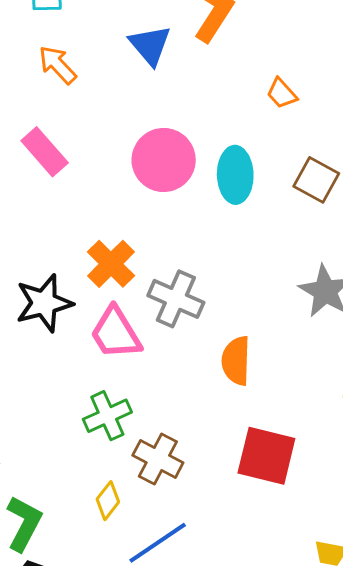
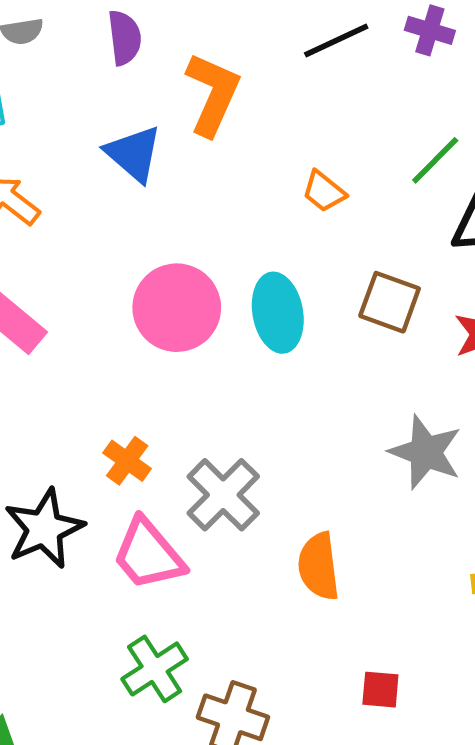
orange cross: (111, 264) -> (127, 461), size x0.7
gray cross: (176, 299) -> (223, 495), turned 30
red square: (266, 456) -> (380, 690), size x0.5

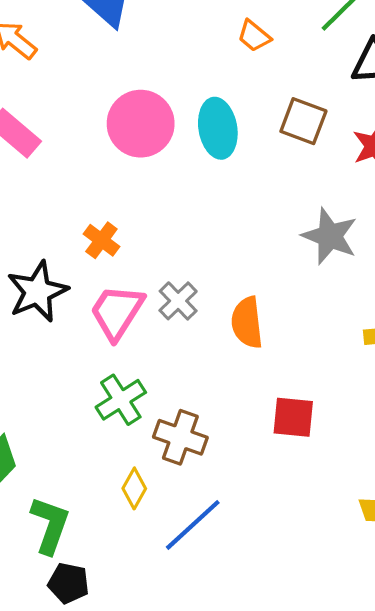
gray cross: (223, 495) -> (178, 301), moved, size x0.7
pink trapezoid: (148, 554) -> (117, 312), turned 72
red square: (380, 690) -> (293, 417), size x1.4

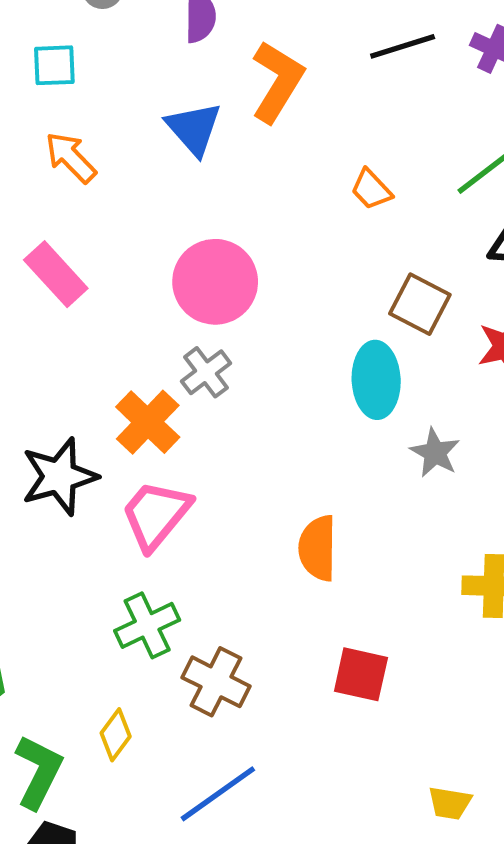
cyan ellipse: (218, 128) -> (376, 380), moved
gray star: (330, 236) -> (435, 453), size x0.7
orange cross: (101, 240) -> (148, 422), size x1.4
gray cross: (178, 301) -> (206, 372), moved
yellow diamond: (134, 488) -> (116, 735), moved

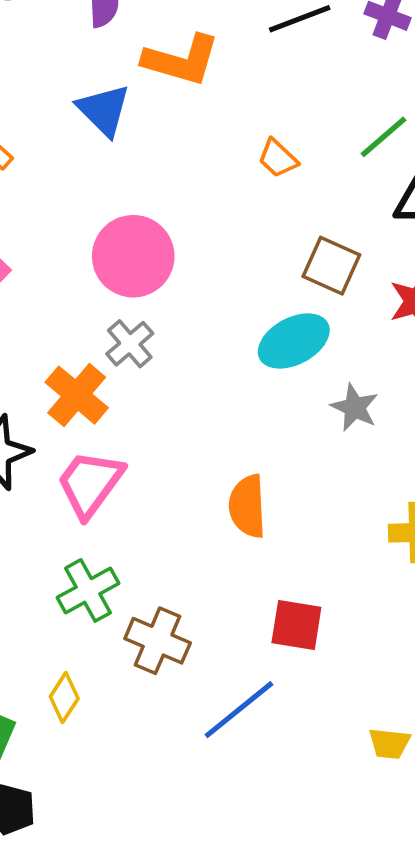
orange L-shape: (277, 82) -> (181, 60), turned 78
cyan ellipse: (376, 380) -> (294, 341), turned 68
blue line: (218, 794) -> (239, 710), moved

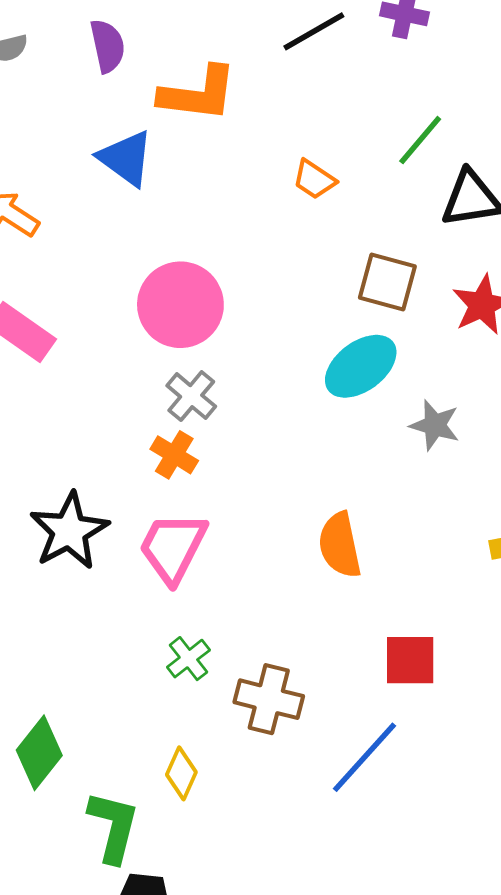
orange cross: (77, 395) -> (174, 455), moved, size x0.7
green cross: (88, 590) -> (188, 659), size x0.7

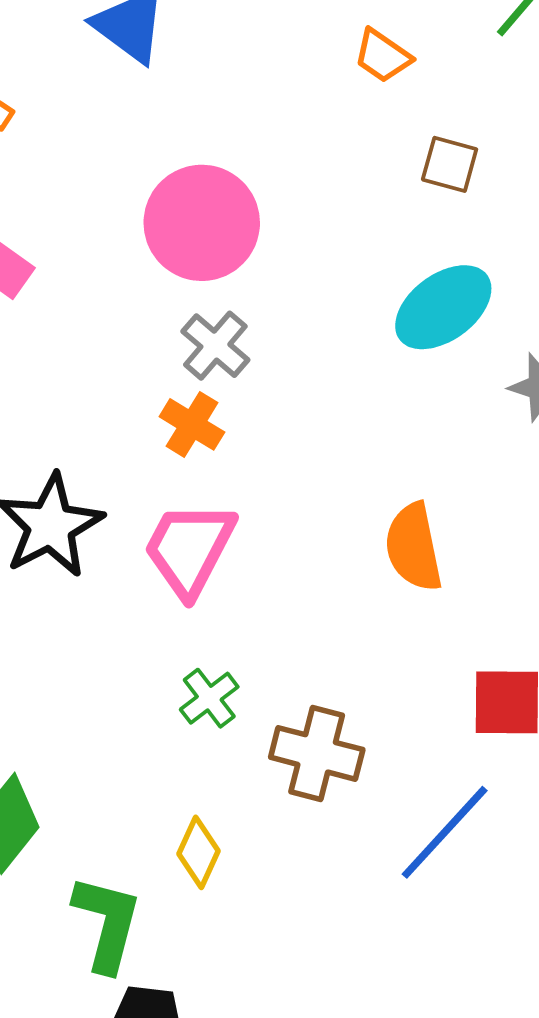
brown square: (387, 282) -> (450, 164), moved, size x0.7

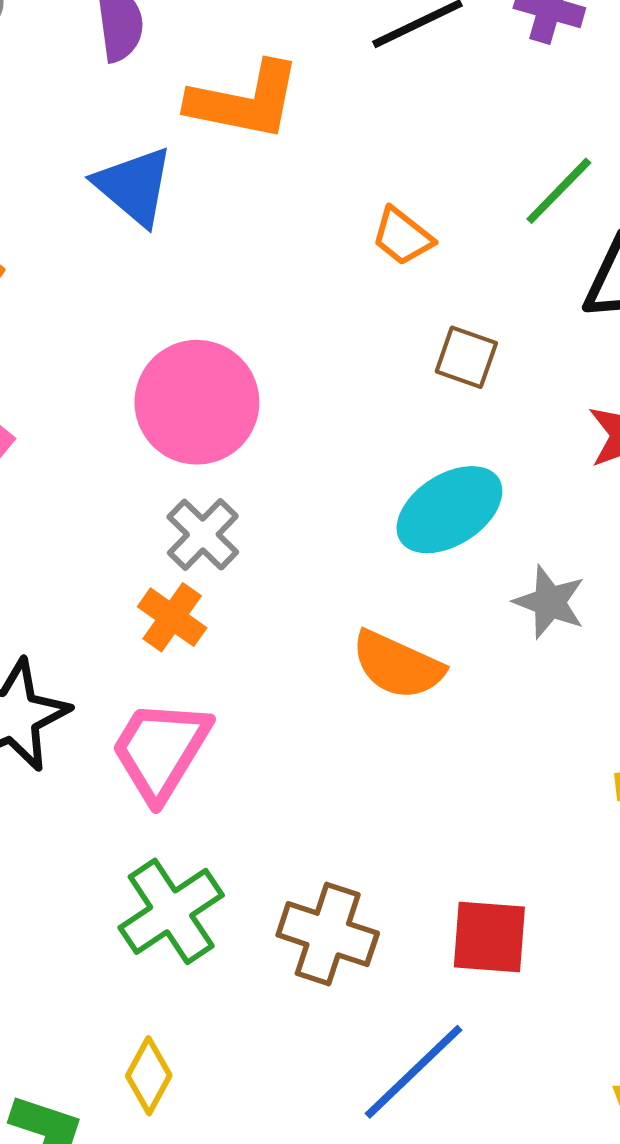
orange semicircle: (414, 547) -> (398, 665), moved, turned -58
green cross: (209, 698) -> (171, 911), size x1.6
brown cross: (317, 753) -> (328, 934), moved

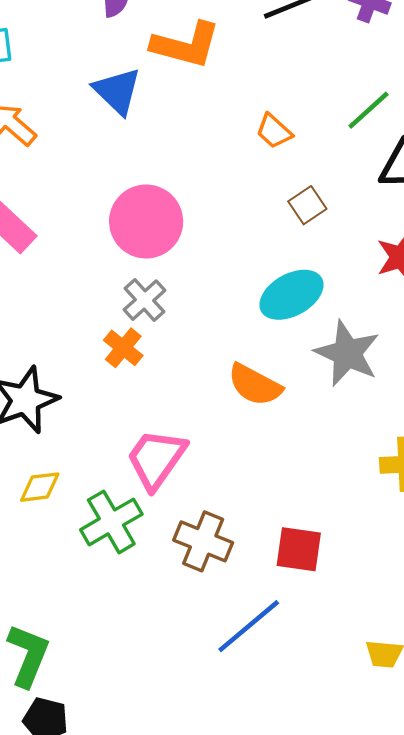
brown square: (466, 357) -> (307, 205), turned 33
gray star: (550, 602) -> (347, 353), size x1.5
pink trapezoid: (161, 750) -> (156, 459), moved
yellow diamond: (149, 1076) -> (40, 487), moved, turned 51

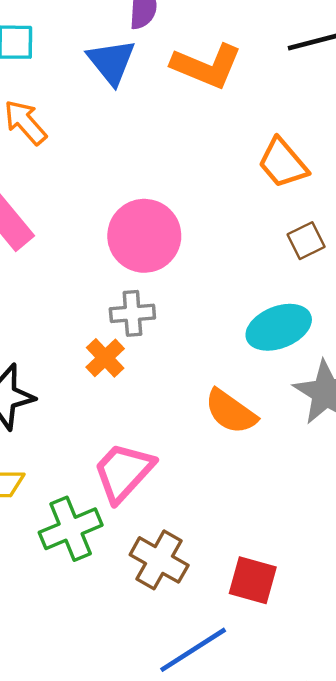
blue triangle: (117, 91) -> (111, 62), moved
orange trapezoid: (274, 131) -> (283, 163), size x1.4
gray cross: (145, 300) -> (132, 313), turned 30

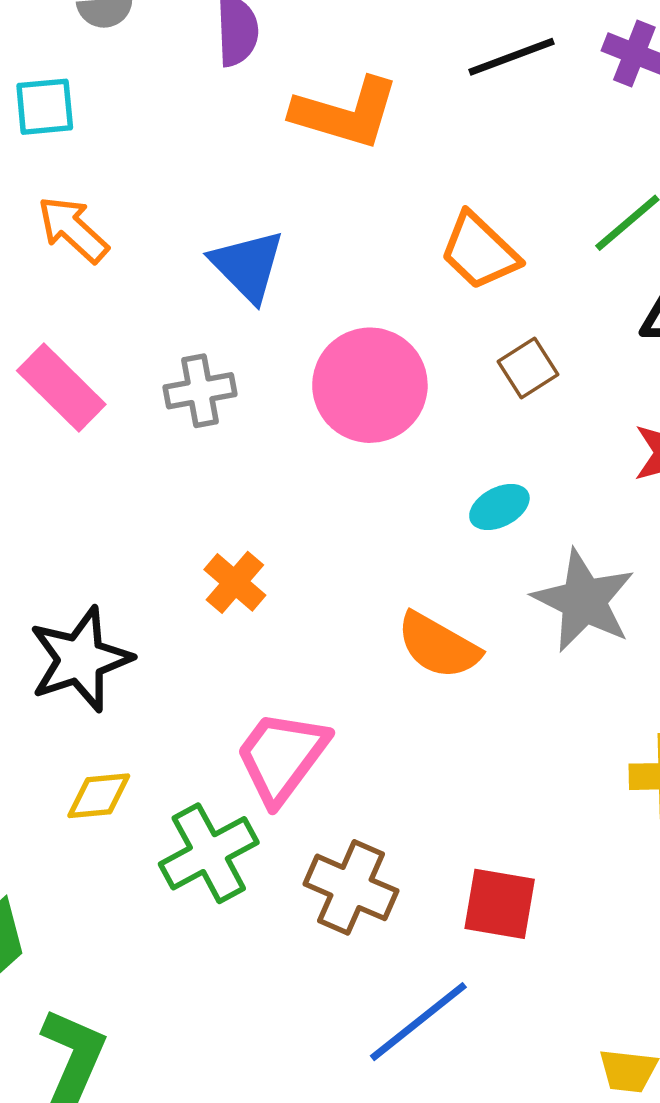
blue triangle: (111, 62) -> (248, 266), moved
pink circle: (144, 236) -> (370, 385), moved
gray cross: (132, 313) -> (200, 391), moved
cyan ellipse: (279, 327) -> (499, 507), size x0.6

